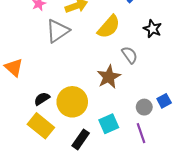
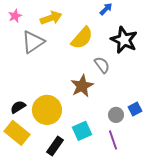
black star: (153, 29) -> (124, 40), size x1.5

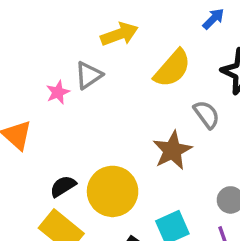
pink star: (15, 16) -> (58, 92), moved
gray triangle: (33, 42) -> (89, 75), size x0.7

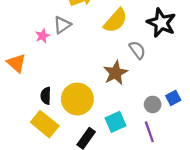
black semicircle: (63, 186) -> (46, 96), turned -56

